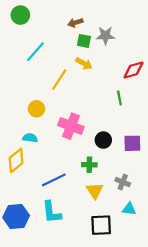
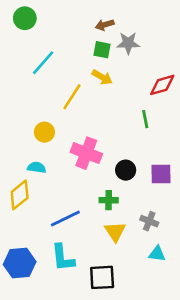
brown arrow: (75, 23) -> (105, 25), moved
black square: (101, 225) -> (102, 277), moved

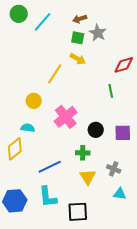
gray star: (128, 43) -> (98, 33), turned 30
cyan line: (43, 63) -> (43, 22), moved
pink cross: (86, 153) -> (66, 117), turned 30

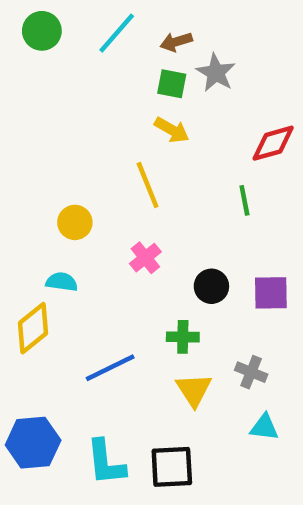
cyan line: (43, 22) -> (117, 33), moved
yellow line: (55, 74) -> (148, 185), moved, turned -55
pink cross: (66, 117) -> (145, 258), size x0.6
cyan L-shape: (48, 197) -> (106, 462), moved

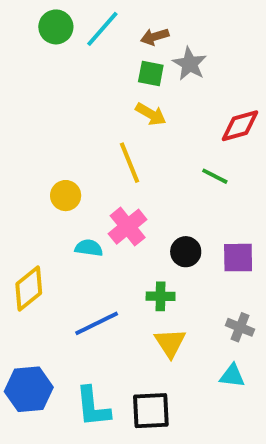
green circle: (42, 31) -> (56, 27), moved
green line: (244, 200) -> (215, 176), turned -52
pink cross: (145, 258) -> (128, 227), size x1.4
cyan semicircle: (62, 282) -> (89, 248), moved
gray cross: (251, 372) -> (240, 327), moved

